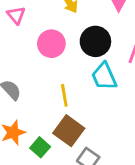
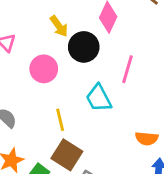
black circle: (95, 41) -> (84, 47), moved

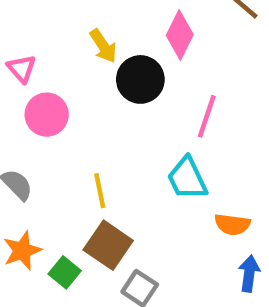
pink circle: (44, 69) -> (47, 115), moved
cyan trapezoid: (99, 98) -> (187, 178), moved

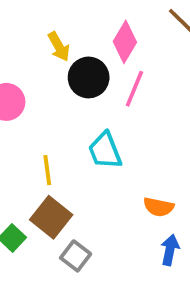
pink line: (207, 116) -> (134, 89), moved
cyan trapezoid: (187, 178) -> (105, 151), moved

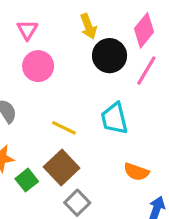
yellow line: (47, 170) -> (64, 128), turned -65
orange semicircle: (159, 207) -> (136, 172), moved

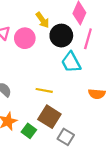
pink circle: (38, 66) -> (25, 38), moved
cyan trapezoid: (114, 118) -> (71, 62), moved
orange semicircle: (136, 172) -> (97, 94), moved

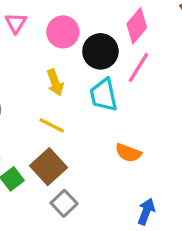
yellow arrow: (43, 20) -> (55, 83), moved
pink circle: (25, 38) -> (63, 32), moved

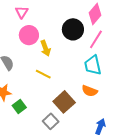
pink circle: (63, 32) -> (29, 35), moved
cyan trapezoid: (104, 95) -> (93, 65), moved
brown square: (48, 167) -> (64, 102), moved

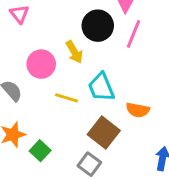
pink circle: (29, 35) -> (41, 64), moved
yellow arrow: (45, 48) -> (74, 52), moved
cyan trapezoid: (93, 65) -> (101, 87), moved

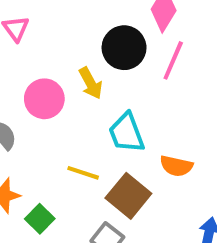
yellow line: (67, 98) -> (83, 173), moved

